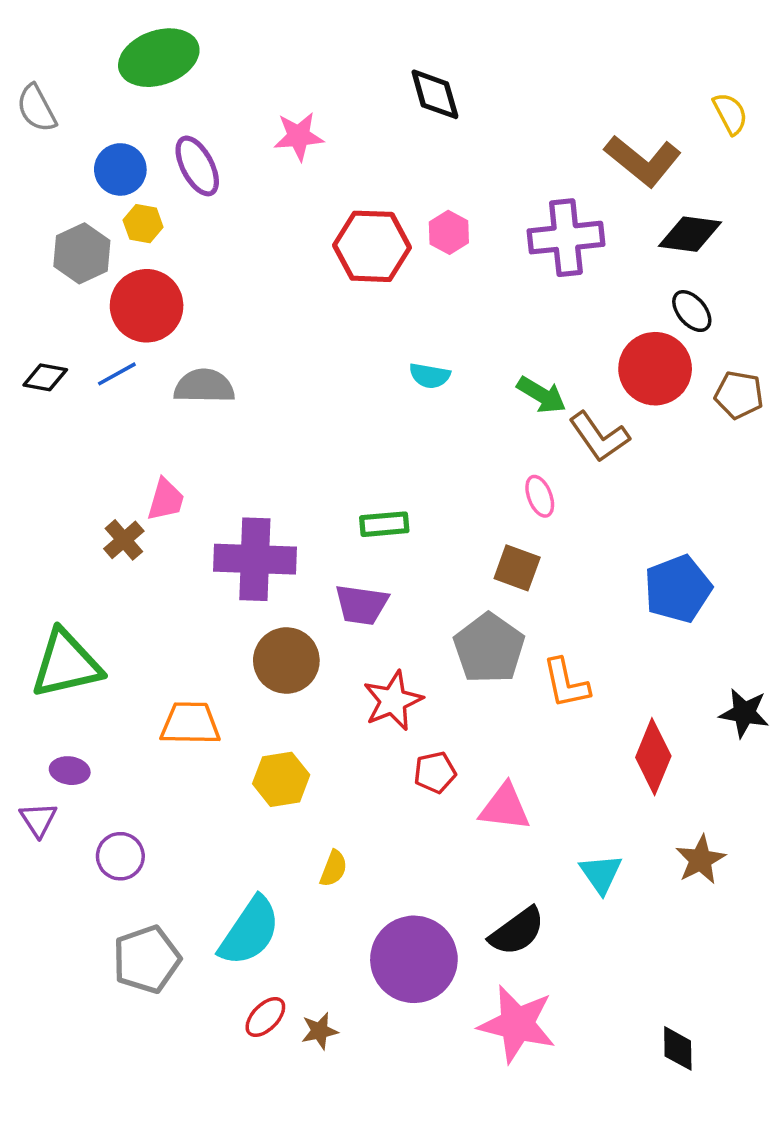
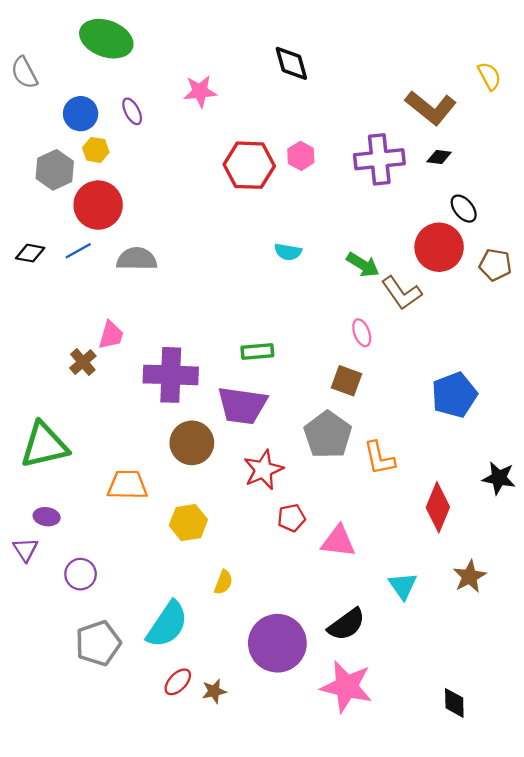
green ellipse: (159, 58) -> (106, 39), turned 39
purple ellipse: (197, 166) -> (132, 111), size x0.7
black diamond: (690, 234) -> (439, 157), moved, size x0.6
purple trapezoid: (362, 605) -> (242, 405), size x1.4

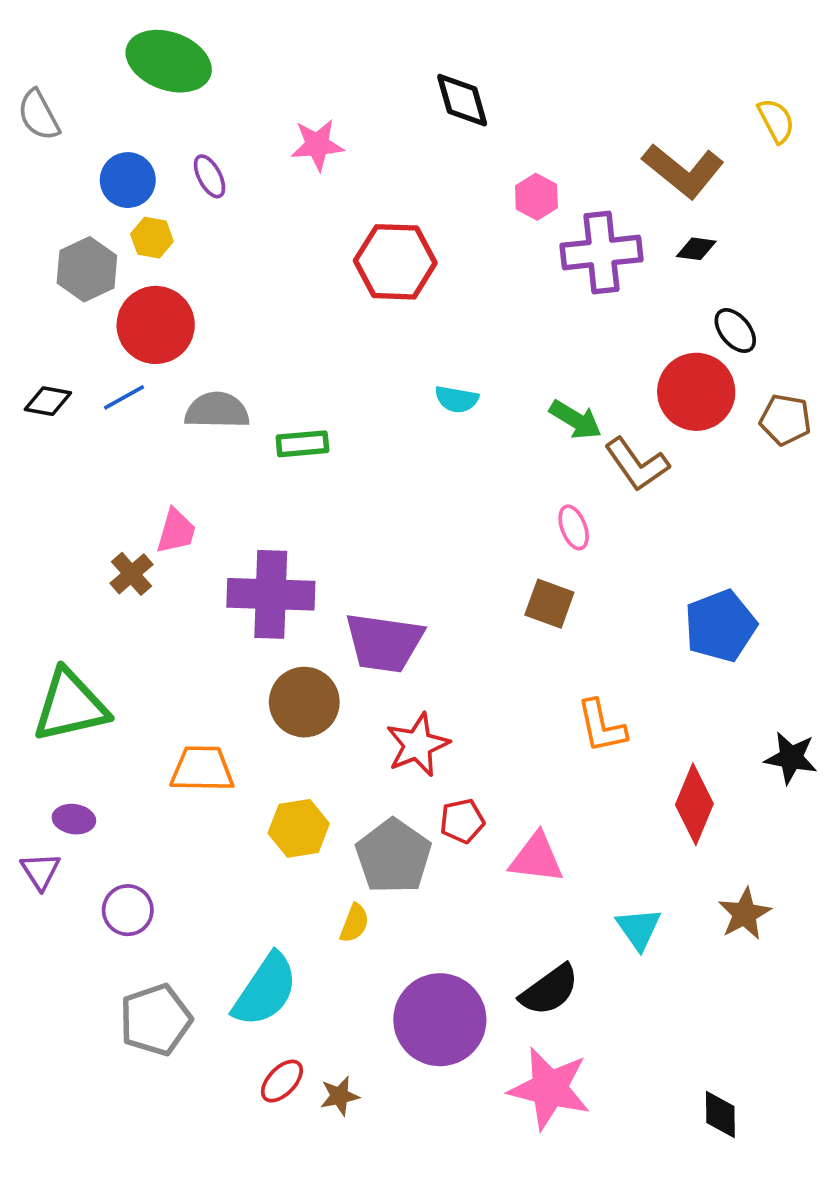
pink hexagon: (301, 156) -> (536, 197), moved
green rectangle: (257, 351) -> (302, 444), moved
gray pentagon: (328, 435) -> (393, 856), moved

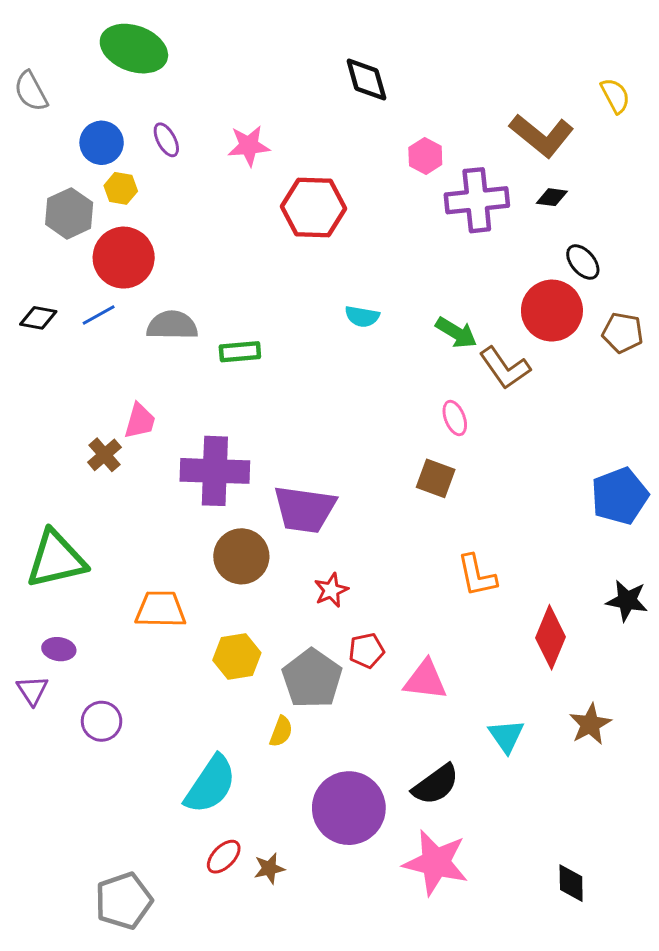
pink star: (317, 145) -> (249, 146), moved
blue pentagon: (720, 626) -> (620, 496), moved
red star: (418, 745) -> (331, 590), size x0.7
gray pentagon: (156, 1020) -> (124, 901), moved

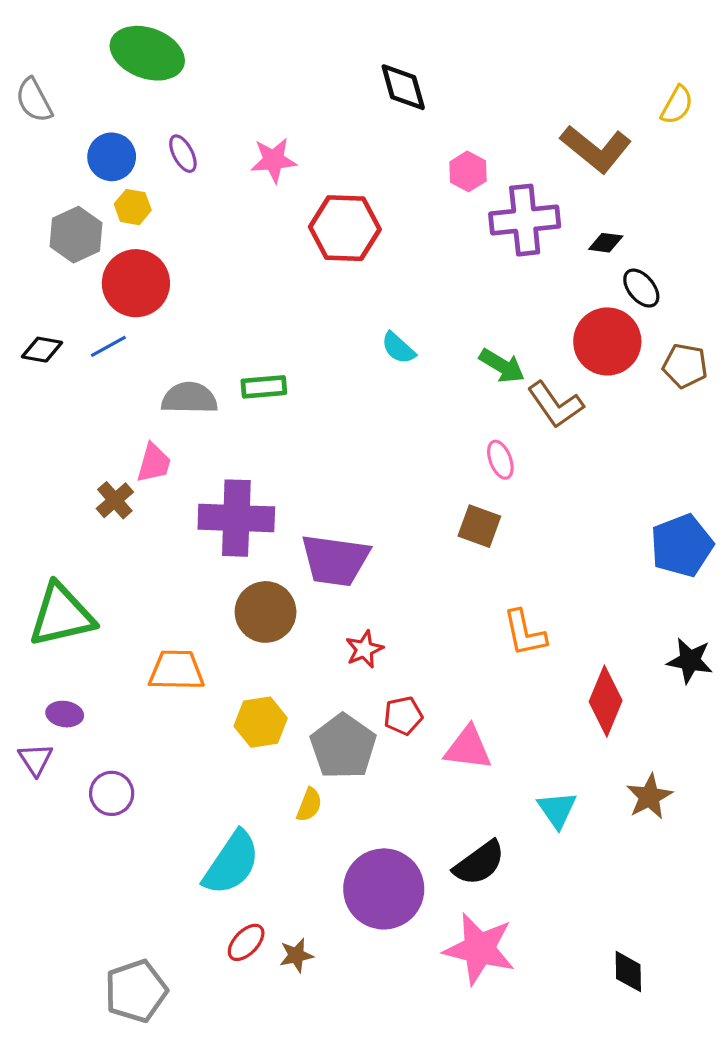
yellow semicircle: (615, 96) -> (677, 105), turned 57
black diamond: (552, 197) -> (606, 243), moved
cyan semicircle: (362, 316) -> (398, 348), turned 32
gray semicircle: (172, 325) -> (189, 398), moved

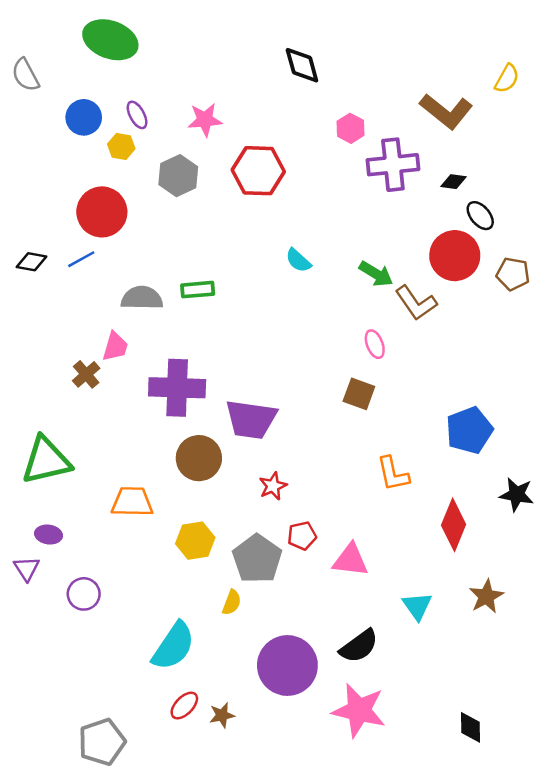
yellow hexagon: (133, 207) -> (121, 146), moved
gray hexagon: (76, 235) -> (178, 176), moved
blue pentagon: (682, 546) -> (469, 430), moved

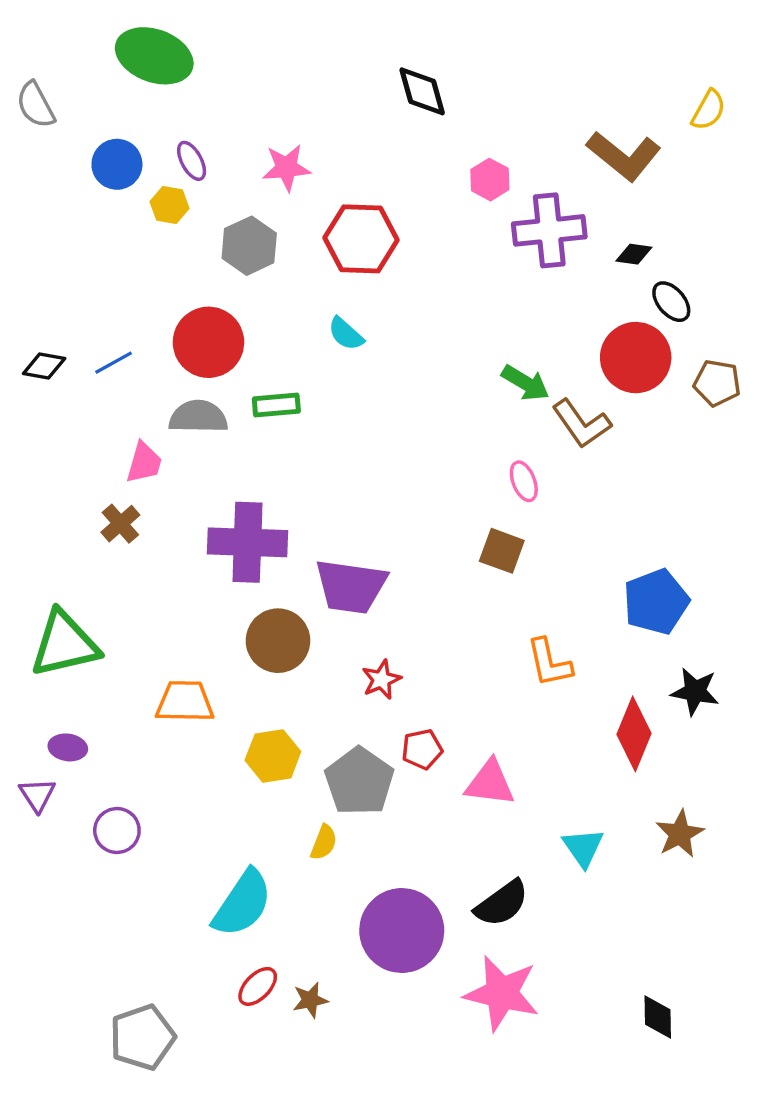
red circle: (102, 212) -> (208, 342), moved
cyan semicircle: (298, 260) -> (346, 334), moved
pink trapezoid: (115, 347) -> (144, 463), moved
black star: (517, 495) -> (695, 691), moved

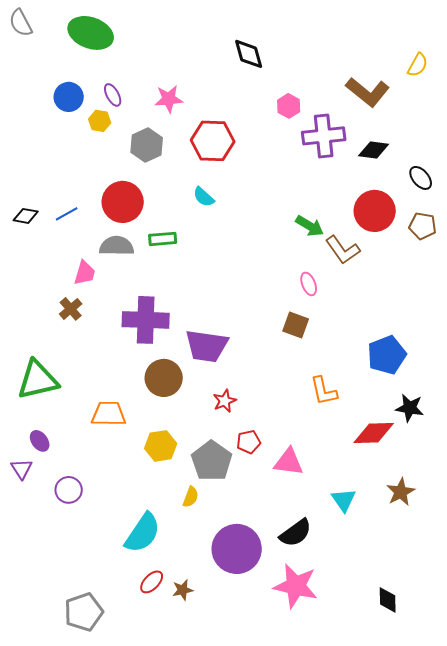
gray semicircle: (36, 105) -> (21, 23), moved
black diamond: (634, 254) -> (374, 150), size x1.4
black ellipse: (671, 302) -> (421, 178), moved
red diamond: (634, 734) -> (374, 433), turned 66
purple ellipse: (68, 747) -> (40, 441), turned 45

